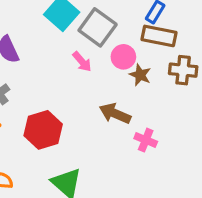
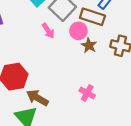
brown rectangle: (159, 36) -> (92, 17), moved
brown arrow: (115, 114) -> (37, 98), moved

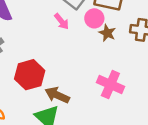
pink cross: (87, 93) -> (110, 84), size x1.5

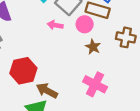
pink arrow: (62, 21) -> (55, 25), turned 136
brown star: (107, 33) -> (93, 47), moved

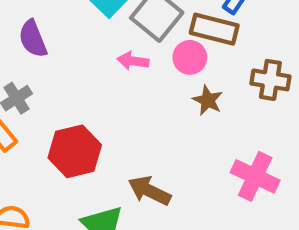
pink cross: (95, 84) -> (255, 176), moved
brown arrow: (47, 91) -> (149, 191), moved

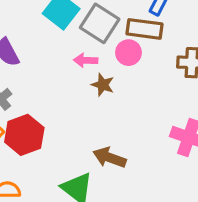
brown star: (208, 100) -> (103, 85), moved
red hexagon: (75, 151) -> (24, 135), moved

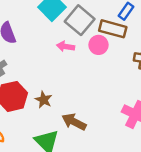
brown star: (103, 85) -> (44, 100), moved

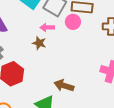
brown star: (44, 100) -> (39, 43), moved

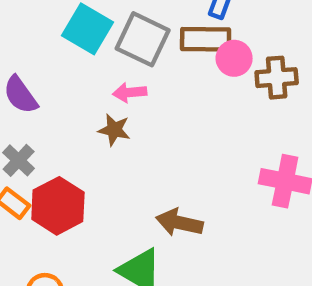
pink circle: (73, 22) -> (234, 58), moved

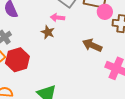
brown arrow: (179, 223) -> (92, 45), moved

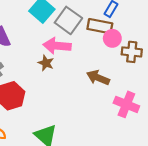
pink arrow: (57, 18) -> (57, 46), size x1.6

